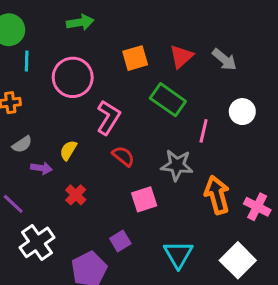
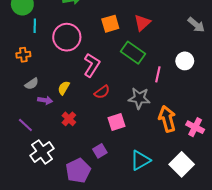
gray arrow: (224, 60) -> (196, 25), moved
red semicircle: (123, 156) -> (102, 92), turned 105
cyan triangle: (178, 254) -> (140, 160), turned 30

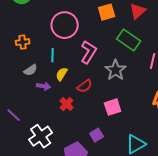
cyan line: (35, 26) -> (53, 55), moved
red semicircle: (102, 92) -> (85, 86), moved
gray star: (139, 98) -> (116, 70), moved, turned 30
purple line: (25, 125) -> (14, 115), moved

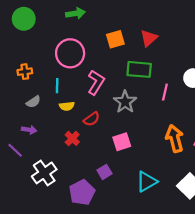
green rectangle: (129, 40) -> (139, 69), turned -30
yellow semicircle: (62, 74) -> (67, 106), turned -128
purple arrow: (44, 86) -> (29, 130), moved

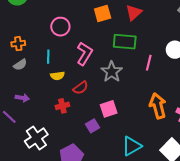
pink circle: (70, 53) -> (60, 27), size x0.7
gray semicircle: (33, 102) -> (20, 65), moved
red cross: (72, 138) -> (62, 106), turned 32
purple square: (105, 172) -> (93, 126), moved

